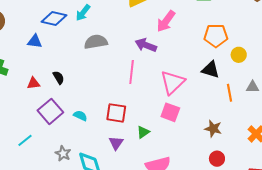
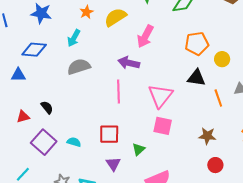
cyan arrow: (83, 13) -> (74, 38), moved

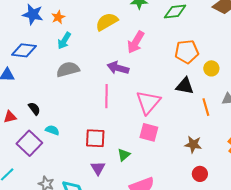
orange star: (86, 12) -> (58, 17), moved
cyan semicircle: (74, 142) -> (52, 130), moved

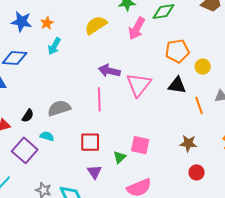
pink arrow: (136, 42) -> (137, 28), moved
gray semicircle: (68, 69) -> (59, 108), moved
pink triangle: (148, 102) -> (139, 85), moved
black semicircle: (34, 109) -> (28, 116), turned 72
pink square: (149, 132) -> (140, 145), moved

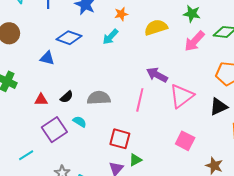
orange star: (47, 23) -> (121, 14), moved
black triangle: (177, 85) -> (219, 107), turned -48
pink square: (140, 145) -> (185, 141), moved
green triangle: (120, 157) -> (135, 160), moved

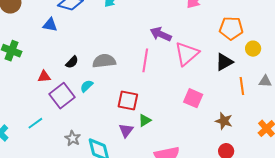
red triangle: (41, 100) -> (44, 77), moved
cyan semicircle: (80, 122) -> (87, 86), turned -72

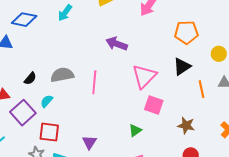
yellow circle: (253, 49) -> (219, 54), moved
pink triangle: (187, 54) -> (144, 76), moved
pink line: (145, 60) -> (94, 82), moved
red square: (128, 100) -> (49, 132), moved
green triangle: (145, 120) -> (135, 130), moved

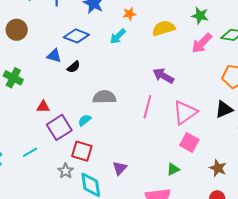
black semicircle: (30, 78) -> (74, 67), moved
pink line: (94, 82) -> (147, 107), moved
green triangle: (135, 130) -> (173, 169), moved

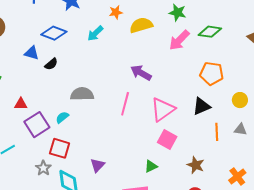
orange star: (129, 14) -> (116, 12), moved

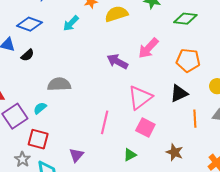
pink arrow: (179, 40) -> (148, 48), moved
pink line: (125, 104) -> (105, 122), moved

